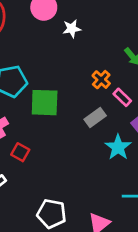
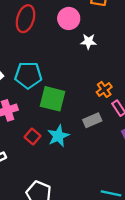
cyan star: (118, 147) -> (58, 136), moved
red square: (20, 152) -> (33, 136), moved

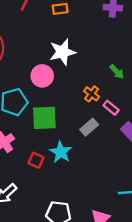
pink circle: (69, 18) -> (42, 76), moved
white star: (88, 41) -> (62, 52), size x1.6

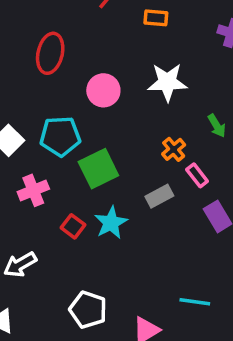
white star: (62, 52) -> (167, 82), moved
pink circle: (42, 76) -> (103, 90), moved
green square: (44, 118) -> (98, 169), turned -36

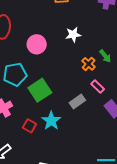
white star: (167, 82) -> (73, 35), size x0.7
orange cross: (174, 149) -> (89, 64), moved

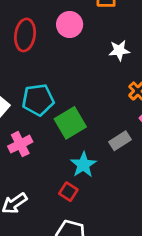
pink circle: (37, 44) -> (70, 24), moved
red square: (29, 126) -> (68, 192), moved

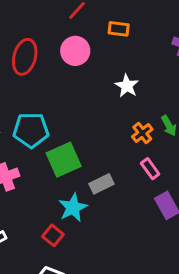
white star: (119, 50) -> (127, 86), turned 30
gray rectangle: (120, 141) -> (101, 184), moved

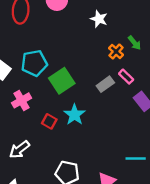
gray rectangle: (101, 184) -> (105, 84), moved
red square: (53, 235) -> (49, 121), moved

